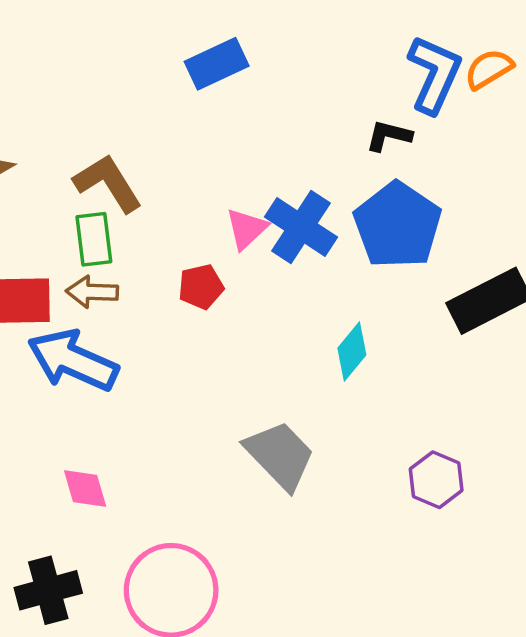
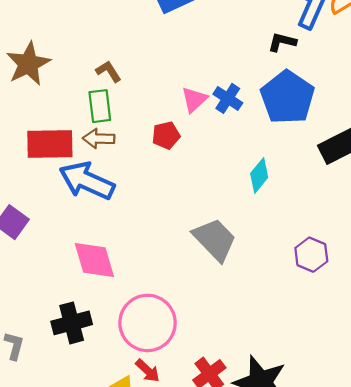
brown L-shape: (108, 183) -> (108, 71), size x0.6
blue cross: (301, 227) -> (228, 98), size x0.7
pink diamond: (85, 488) -> (94, 260), size x1.5

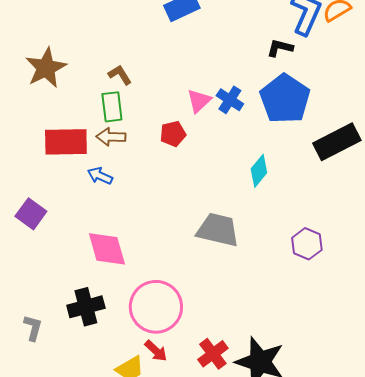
blue arrow: (87, 181) -> (100, 176), size x0.5
gray trapezoid: (215, 239) -> (218, 230), turned -33

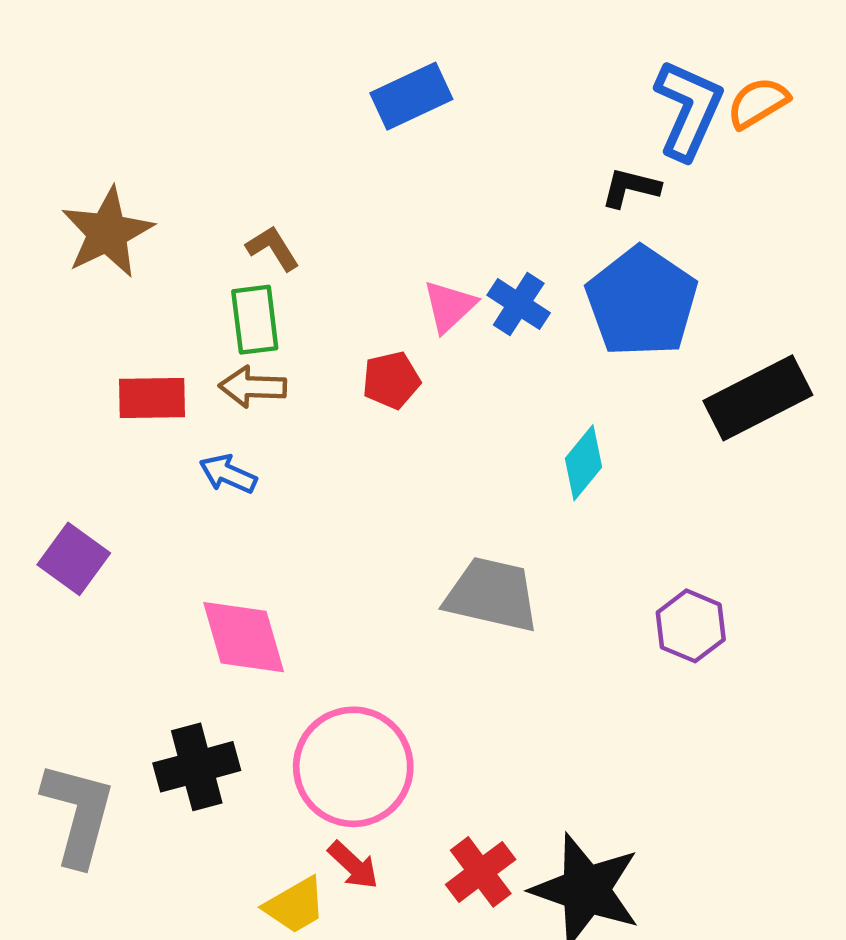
red rectangle: (66, 142) -> (152, 398), size x0.7
gray L-shape: (33, 328) -> (78, 814), size x1.8

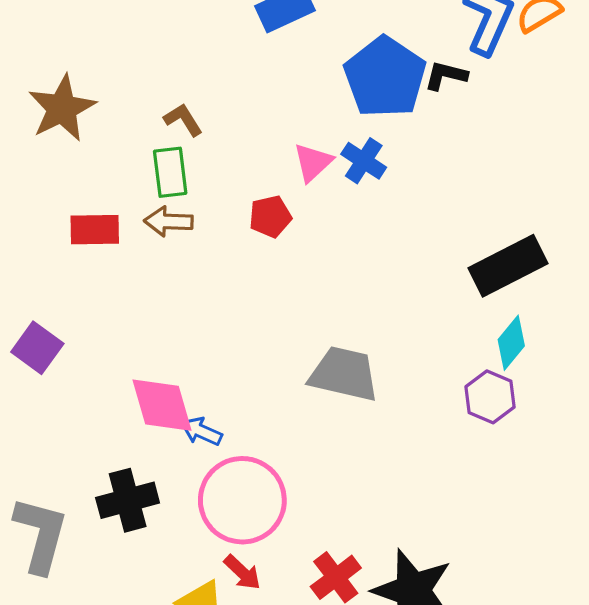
blue pentagon: (642, 302) -> (385, 77), moved
black rectangle: (758, 398) -> (508, 266), moved
cyan diamond: (583, 463) -> (511, 343), moved
blue arrow: (228, 474) -> (201, 431), moved

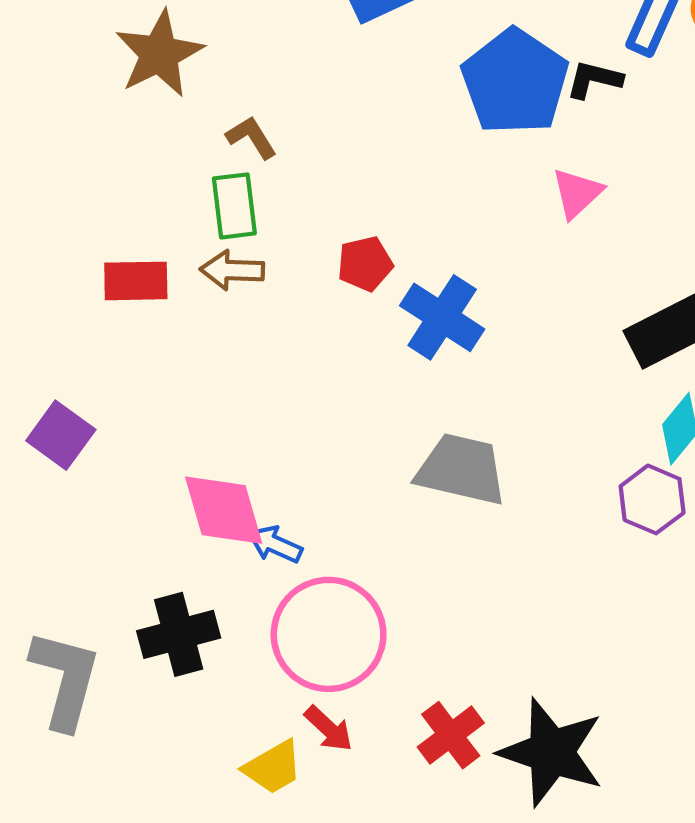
brown star: (62, 108) -> (159, 54), moved
blue cross: (364, 161) -> (442, 317), moved, size x1.4
pink triangle: (313, 162) -> (577, 193), moved

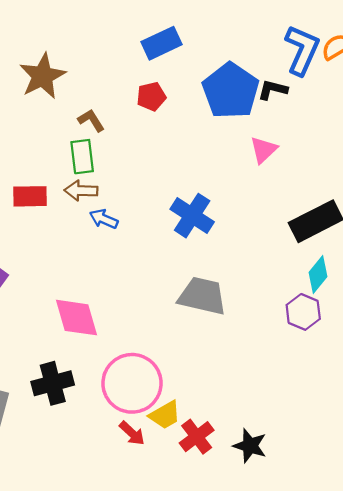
red pentagon: (365, 264) -> (151, 96), moved
blue arrow: (275, 544) -> (104, 219), moved
black star: (551, 752) -> (250, 446), size x0.6
yellow trapezoid: (273, 767) -> (165, 415), moved

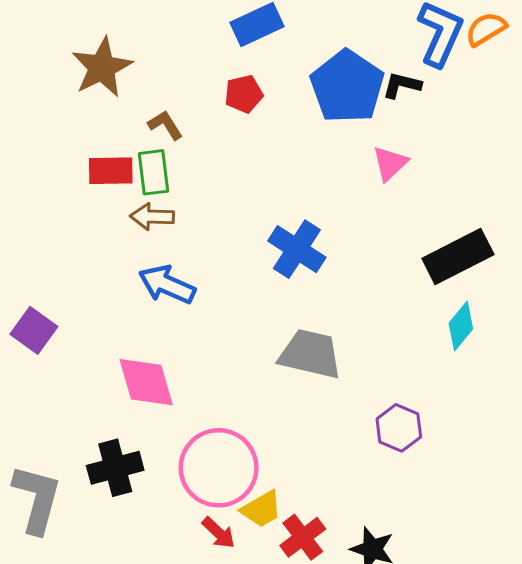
red rectangle: (30, 196) -> (111, 171), moved
blue arrow: (104, 219) -> (167, 285), moved, size x1.5
purple hexagon: (303, 312) -> (399, 428), moved

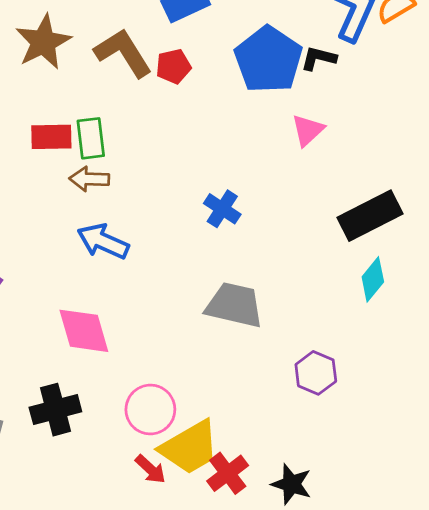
brown L-shape: (165, 125) -> (123, 53), moved, size x1.8
blue cross: (297, 249) -> (222, 209), size x0.7
pink circle: (219, 468) -> (150, 410), size x0.7
yellow trapezoid: (261, 509) -> (190, 447), size x1.6

